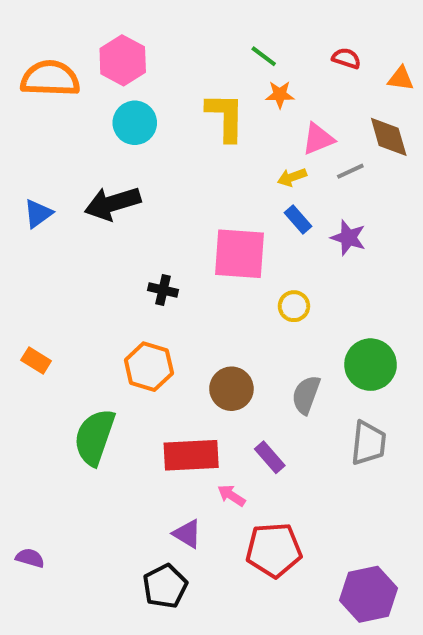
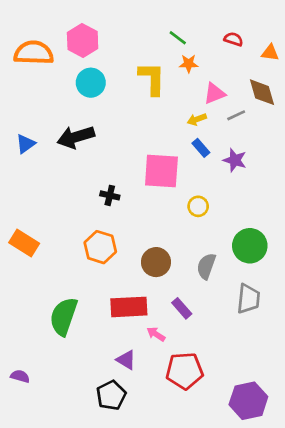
orange rectangle: (36, 361) -> (24, 243), size x1.5
green semicircle: (94, 437) -> (64, 316), moved

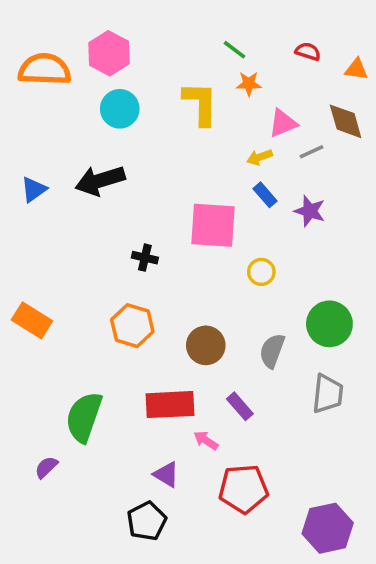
purple semicircle: (20, 376) -> (46, 467), moved, turned -60

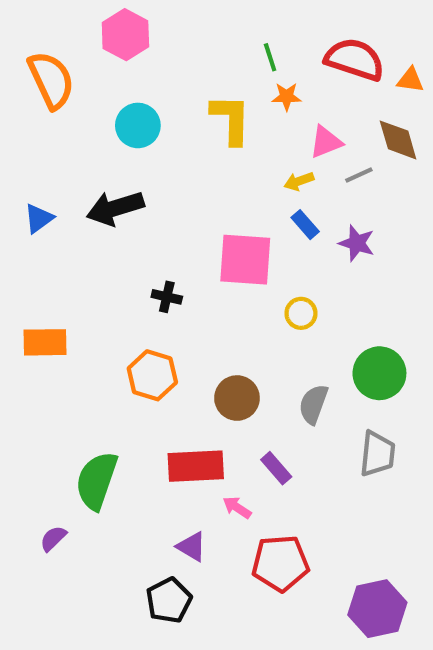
green line: (234, 50) -> (270, 57), turned 35
red semicircle: (308, 51) -> (355, 59), size x2.0
pink hexagon: (109, 53) -> (125, 35), moved
orange semicircle: (44, 69) -> (51, 80), turned 63
orange rectangle: (32, 320) -> (45, 342), moved, turned -33

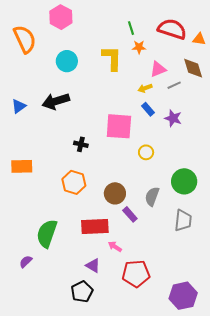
purple rectangle: (276, 468) -> (130, 214), moved

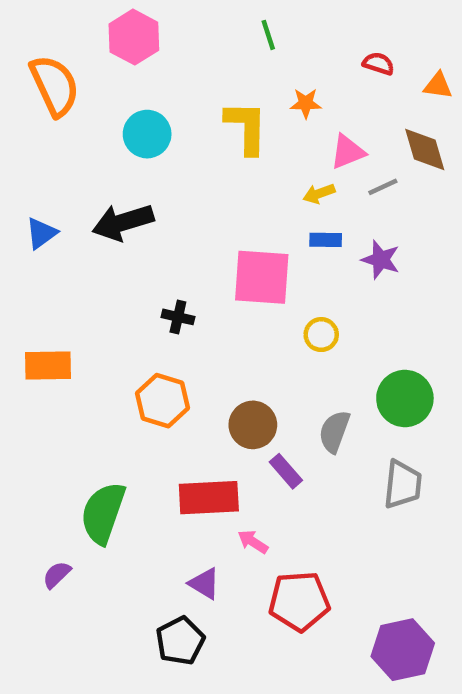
green line: (131, 28) -> (268, 35), moved
red semicircle: (172, 29) -> (378, 64), size x0.5
blue rectangle: (148, 109) -> (326, 240), turned -48

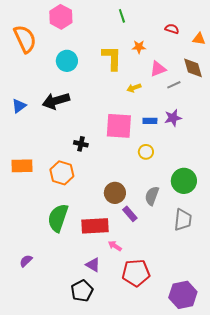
yellow arrow: (319, 194) -> (134, 88), moved
blue rectangle: (326, 240) -> (150, 121), moved
purple star: (381, 260) -> (173, 118), turned -30
orange hexagon: (163, 401) -> (62, 173), moved
green semicircle: (103, 513) -> (58, 218), moved

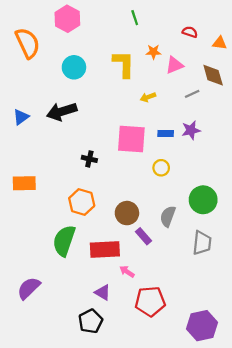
pink triangle: (158, 69) -> (174, 65), moved
orange hexagon: (62, 173) -> (82, 202), moved
purple semicircle: (26, 261) -> (29, 288), size x1.6

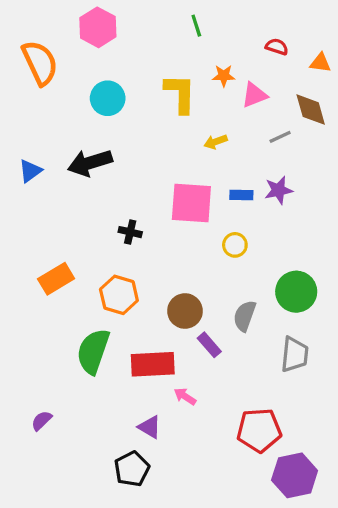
orange rectangle: (24, 183) -> (56, 279), moved, turned -30
purple semicircle: (29, 288) -> (42, 421), size x0.6
red pentagon: (150, 301) -> (259, 430), moved

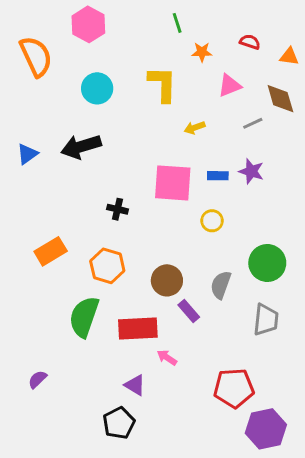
orange star: (224, 76) -> (202, 52), moved
purple star: (278, 190) -> (251, 171), turned 30

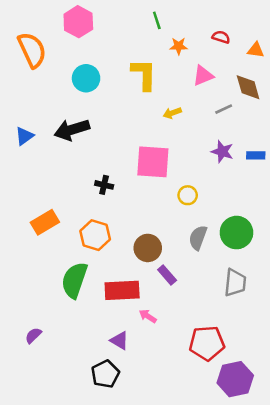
blue rectangle: (218, 176) -> (256, 155), moved
gray semicircle: (221, 285) -> (198, 238), moved

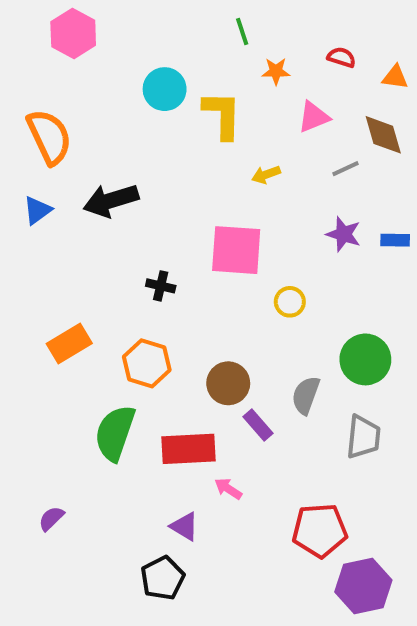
pink hexagon: (78, 22) -> (73, 33), moved
orange semicircle: (32, 50) -> (49, 137), moved
cyan circle: (86, 78) -> (165, 89), moved
gray semicircle: (198, 238) -> (306, 395), moved

